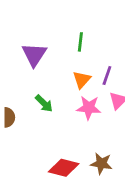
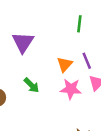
green line: (80, 42) -> (79, 24), moved
purple line: (107, 75) -> (87, 61), turned -42

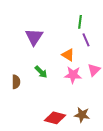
purple line: (87, 61) -> (86, 40), moved
orange triangle: (65, 64) -> (68, 55), turned -40

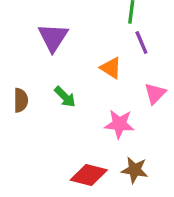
pink star: (73, 75) -> (119, 124), moved
brown semicircle: (16, 82) -> (21, 100), moved

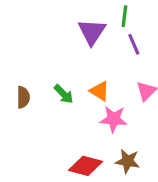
purple triangle: (53, 37) -> (92, 32), moved
orange triangle: (111, 68) -> (100, 91), moved

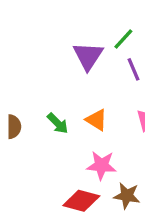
green line: (124, 16) -> (123, 39), turned 35
pink star: (114, 119) -> (101, 165), moved

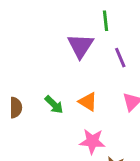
green line: (123, 39) -> (106, 21), moved, turned -48

